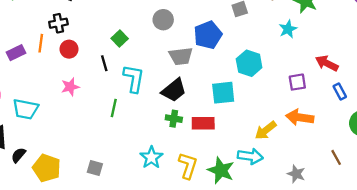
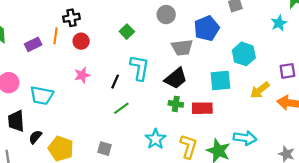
black line: (104, 63) -> (115, 82), moved, turned 40
green line: (114, 108) -> (121, 108), moved, turned 42
yellow arrow: (266, 130) -> (260, 90), moved

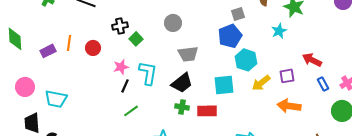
black cross: (71, 18) -> (120, 26), moved
blue pentagon: (207, 28) -> (230, 36), moved
pink star: (82, 75) -> (121, 67), moved
yellow arrow: (260, 90) -> (261, 83), moved

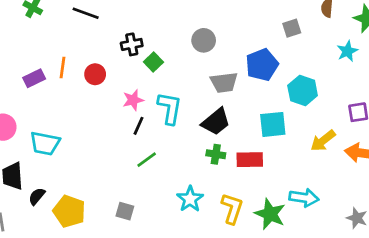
blue pentagon: (230, 36) -> (262, 65), moved
yellow arrow: (261, 83) -> (323, 141), moved

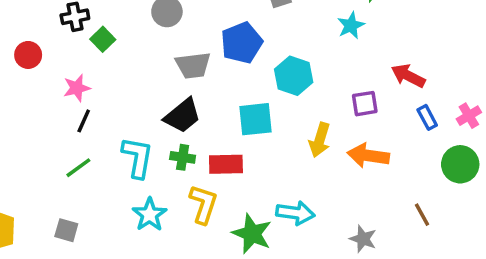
cyan L-shape: (170, 108) -> (137, 157), moved
yellow arrow: (323, 141) -> (320, 140), turned -35
green line: (147, 160) -> (78, 168), moved
yellow L-shape: (232, 209) -> (203, 204), moved

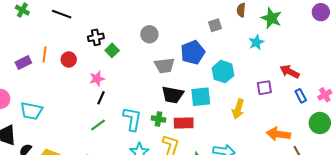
black trapezoid: (183, 116) -> (173, 95), moved, turned 50
orange arrow: (368, 156) -> (278, 134), moved

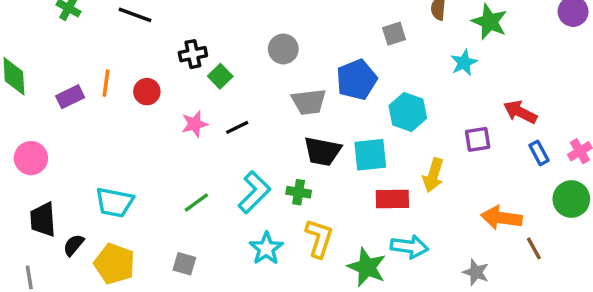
black line: (101, 98) -> (237, 127), moved, turned 40
cyan trapezoid: (31, 111) -> (114, 202), moved
cyan L-shape: (132, 119) -> (254, 192), turned 35
red rectangle: (184, 123) -> (392, 199), moved

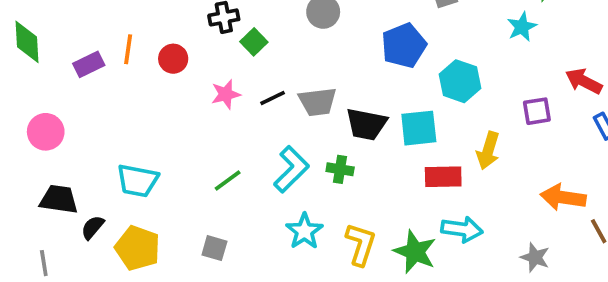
gray trapezoid: (309, 102) -> (318, 102), moved
black trapezoid: (43, 219) -> (59, 199), turned 102
yellow L-shape: (319, 238) -> (361, 244), moved

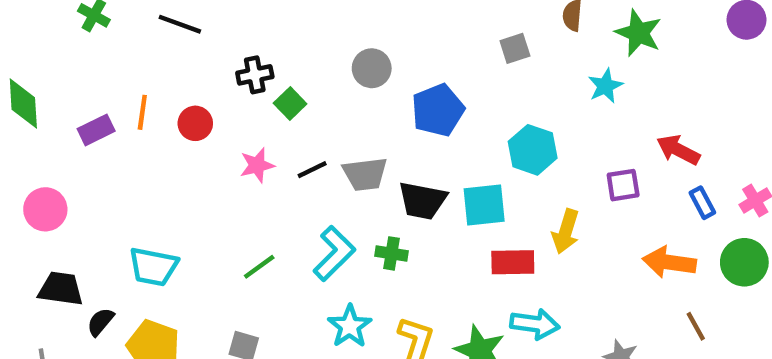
blue pentagon: (404, 46) -> (438, 110), moved
orange arrow: (563, 197) -> (669, 262), moved

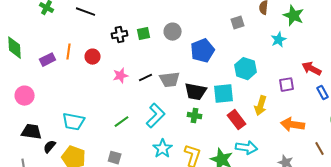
green square: (290, 104) -> (144, 34), moved, turned 32
green cross: (392, 253) -> (195, 116), moved
red rectangle: (513, 262) -> (237, 120), turned 54
orange arrow: (669, 262) -> (293, 125), moved

